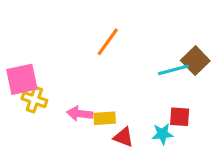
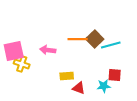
orange line: (108, 42) -> (78, 39), moved, turned 54
brown square: (195, 61) -> (95, 39), moved
pink arrow: (80, 114) -> (48, 50), moved

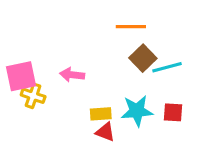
orange line: (78, 39) -> (131, 27), moved
cyan star: (104, 86) -> (137, 111), moved, size x1.5
red triangle: (79, 88) -> (105, 132), moved

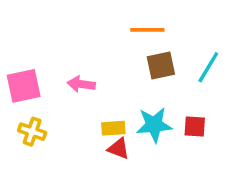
brown square: (143, 58) -> (161, 66), turned 32
cyan line: (167, 67) -> (208, 67), moved, turned -44
yellow cross: (33, 96) -> (32, 132), moved

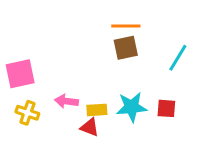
brown square: (161, 66) -> (126, 48), moved
pink arrow: (81, 84) -> (66, 101), moved
red triangle: (119, 149) -> (90, 127), moved

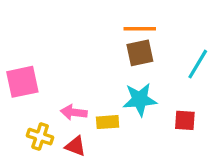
cyan star: (132, 107) -> (140, 100), moved
yellow cross: (27, 113) -> (40, 137), moved
red triangle: (90, 127) -> (75, 146), moved

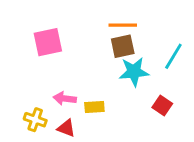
pink square: (22, 82) -> (48, 42), moved
cyan star: (140, 100) -> (134, 72), moved
red square: (185, 120) -> (162, 106), turned 30

